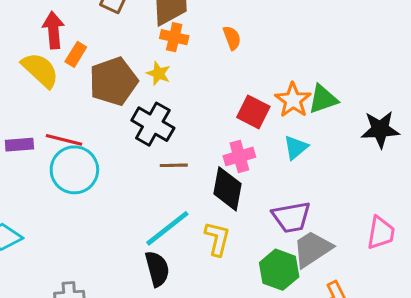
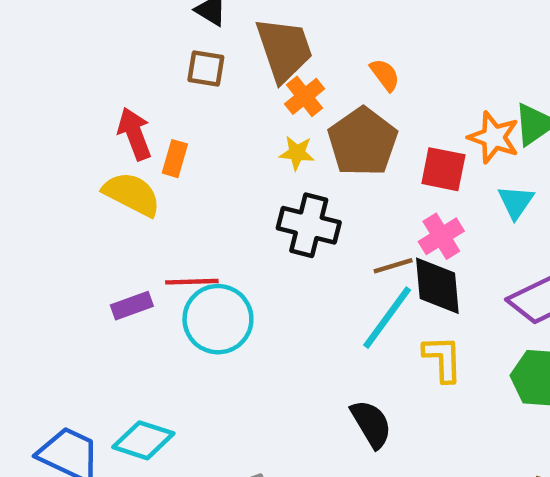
orange cross: (174, 37) -> (305, 96), turned -36
brown pentagon: (113, 81) -> (363, 142), moved
brown line: (174, 165) -> (393, 266), moved
cyan line: (167, 228) -> (387, 318), moved

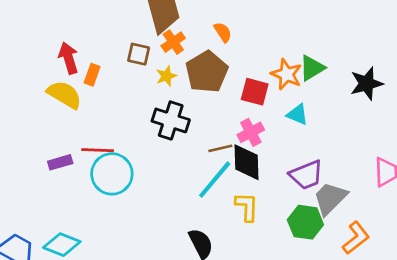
brown square: (206, 69) -> (139, 54), moved
yellow star: (297, 153) -> (166, 76), turned -30
cyan triangle: (516, 202) -> (297, 114), turned -45

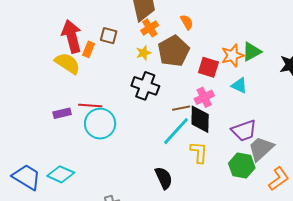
brown square: (139, 54) -> (109, 36), moved
red arrow: (68, 58) -> (72, 36), size x1.4
orange star: (286, 74) -> (233, 55), turned 30

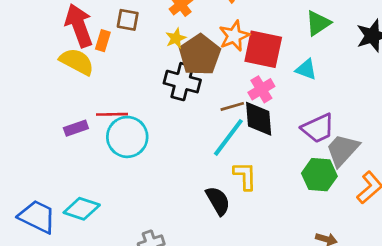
brown pentagon: (174, 51) -> (200, 55), moved
orange star: (233, 55) -> (234, 36), moved
red square: (208, 67) -> (263, 49), size x1.4
yellow L-shape: (199, 152) -> (245, 176), moved

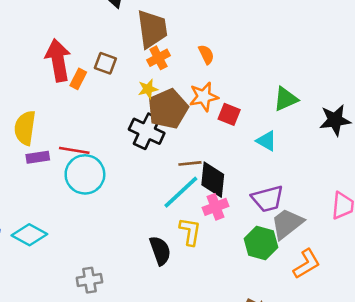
red square: (263, 49) -> (229, 114), size x0.6
yellow semicircle: (77, 62) -> (25, 128), moved, turned -120
pink cross: (261, 89) -> (216, 207), moved

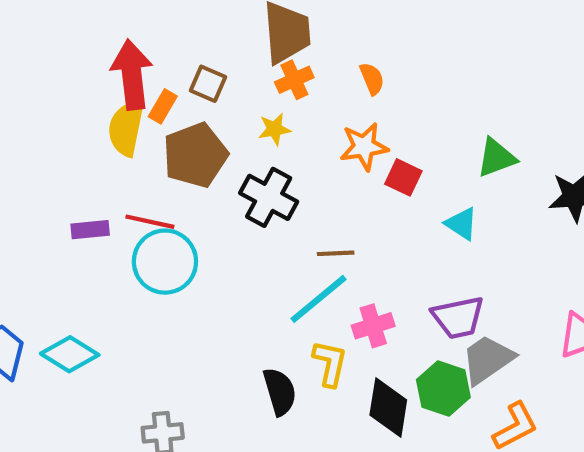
brown pentagon: (168, 109) -> (195, 155), moved
yellow semicircle: (25, 128) -> (126, 128), moved
black diamond: (213, 180) -> (388, 408), moved

